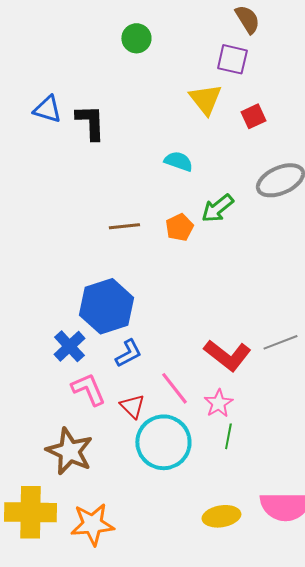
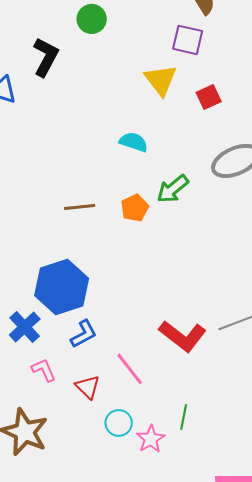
black L-shape: (90, 122) -> (46, 57), moved, turned 30
pink L-shape: (88, 389) -> (44, 370), size x0.7
pink star: (218, 403) -> (151, 439), moved
cyan circle: (163, 442) -> (119, 423), size x0.5

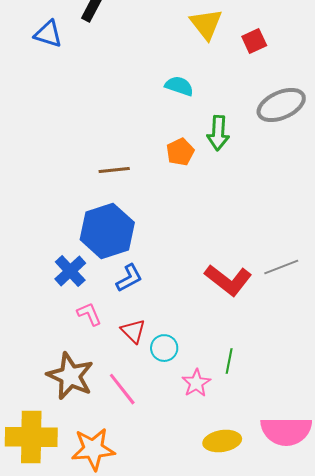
green arrow: (173, 189) -> (218, 133), turned -48
brown line: (80, 207) -> (114, 170), moved
pink line: (130, 369) -> (122, 389), moved
cyan circle: (119, 423) -> (164, 348), moved

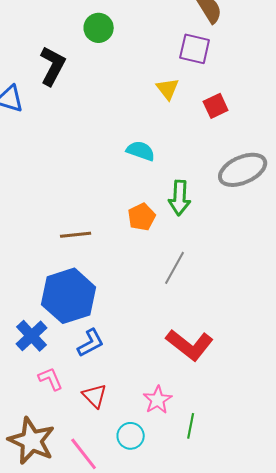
yellow triangle: (206, 24) -> (168, 89), size x0.7
gray line: (281, 267) -> (175, 268), moved, turned -40
cyan circle: (164, 348) -> (131, 436), moved
pink star: (196, 383) -> (158, 400), moved

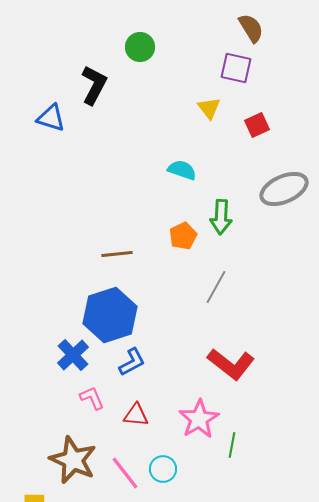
red triangle: (95, 396) -> (136, 415), turned -40
pink star: (158, 400) -> (199, 419), size x1.4
cyan circle: (131, 436) -> (163, 469), moved

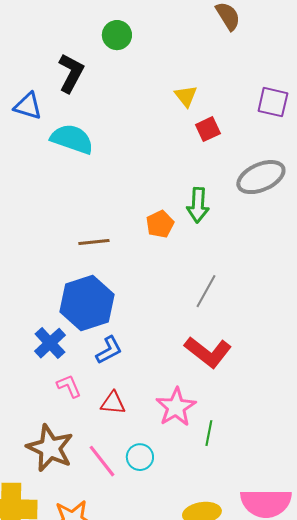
purple square: (236, 68) -> (273, 102), moved
red square: (257, 125) -> (208, 129), moved
cyan semicircle: (182, 170) -> (72, 139), moved, size x1.5
gray line: (216, 287) -> (206, 291), moved

